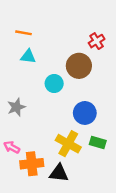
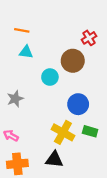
orange cross: (32, 164) -> (17, 164), moved

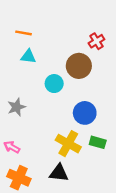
orange cross: (17, 164) -> (19, 178), turned 30

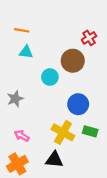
pink arrow: (12, 147) -> (22, 136), moved
orange cross: (19, 178) -> (17, 164), turned 36

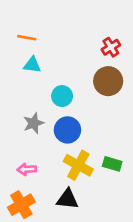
brown circle: (73, 61) -> (108, 81), moved
gray star: (15, 99) -> (34, 123), moved
blue circle: (78, 104) -> (67, 130), moved
pink arrow: (22, 136) -> (27, 169), turned -32

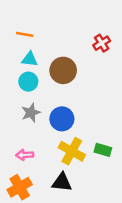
brown circle: (108, 81) -> (63, 70), moved
cyan circle: (62, 96) -> (28, 82), moved

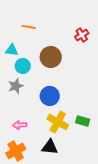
orange line: (25, 34) -> (29, 27), moved
cyan triangle: (30, 59) -> (12, 50), moved
gray star: (31, 113) -> (16, 86), moved

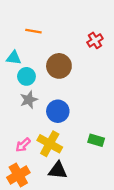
gray star: (16, 86) -> (29, 100), moved
yellow cross: (58, 122) -> (50, 144), moved
pink arrow: (20, 125) -> (23, 145), turned -40

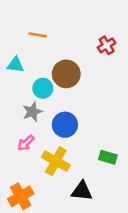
cyan circle: (26, 76) -> (43, 88), moved
pink arrow: (23, 145) -> (26, 143), moved
black triangle: (58, 170) -> (82, 191), moved

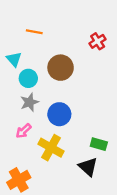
cyan triangle: (15, 65) -> (14, 59), turned 42
cyan circle: (43, 88) -> (28, 78), moved
black triangle: (82, 191) -> (88, 167), moved, turned 36

